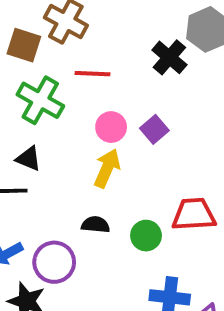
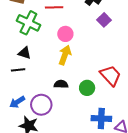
purple square: (154, 129) -> (104, 20), moved
red trapezoid: (194, 214) -> (111, 75), turned 55

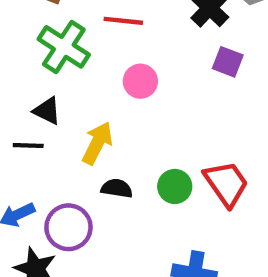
purple square: (104, 20) -> (228, 62), turned -32
yellow arrow: (65, 55) -> (97, 143), moved
green circle: (87, 88) -> (175, 186), moved

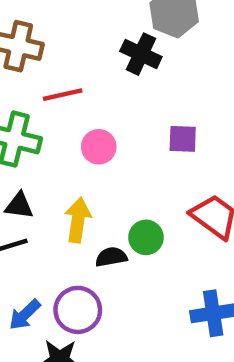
purple square: (228, 62) -> (183, 139), moved
green circle: (175, 186) -> (146, 237), moved

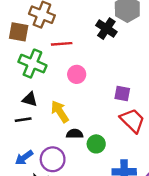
purple square: (183, 139) -> (122, 93), moved
yellow arrow: (78, 220) -> (60, 112), turned -50
green circle: (146, 237) -> (96, 144), moved

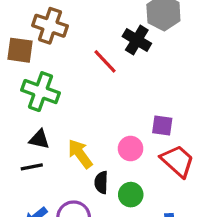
red line: (62, 44) -> (105, 61), moved, turned 54
pink circle: (77, 74) -> (131, 149), moved
black semicircle: (75, 134) -> (101, 182), turned -84

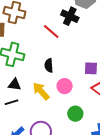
pink circle: (131, 149) -> (65, 86), moved
black semicircle: (101, 182) -> (49, 65), moved

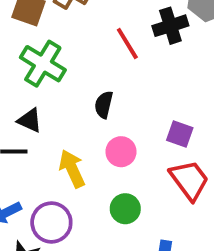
black cross: (70, 16) -> (170, 26), turned 30
yellow arrow: (41, 91) -> (72, 169), moved

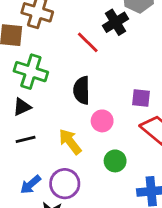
black semicircle: (104, 105) -> (82, 90), size x1.4
black triangle: (30, 120) -> (22, 107), moved, turned -36

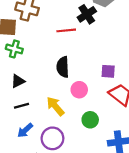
red line: (88, 42) -> (66, 30), turned -48
green cross: (31, 72) -> (14, 49), moved, size x0.7
blue arrow: (31, 185) -> (25, 130), moved

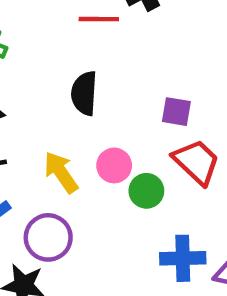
pink circle: (79, 90) -> (114, 165), moved
green circle: (90, 120) -> (146, 191), moved

